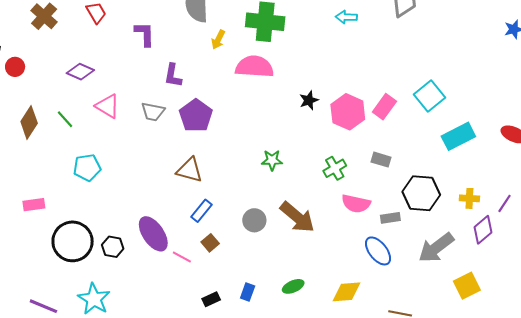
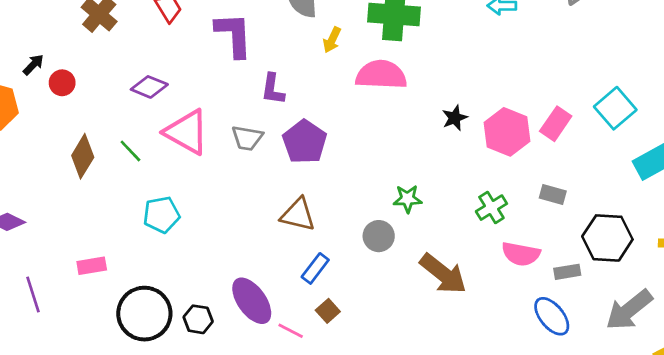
purple L-shape: (145, 34) -> (234, 35), size x1.4
pink triangle: (108, 106) -> (187, 132), size x1.4
gray circle: (254, 220) -> (379, 236), moved

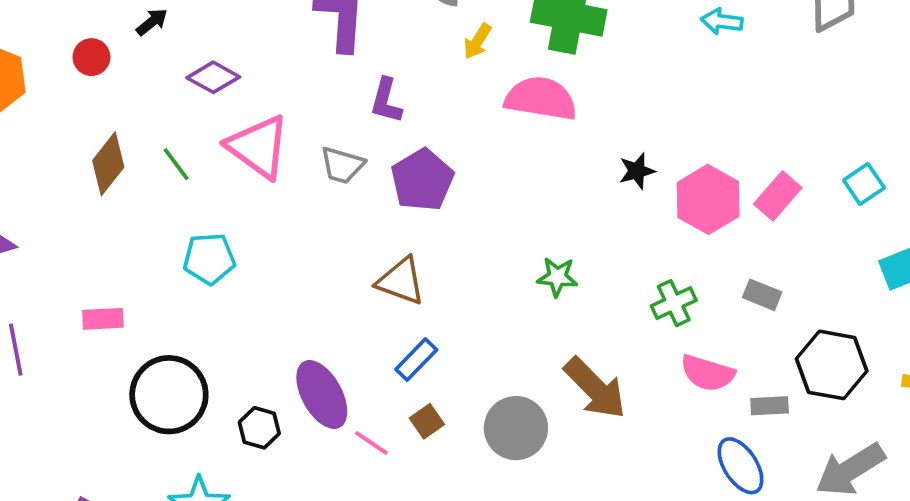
black arrow: (33, 65) -> (152, 22), moved
cyan square: (615, 108) -> (864, 184), size x0.7
gray circle: (379, 236) -> (516, 428), moved, size x1.4
black hexagon: (198, 319) -> (259, 428), moved

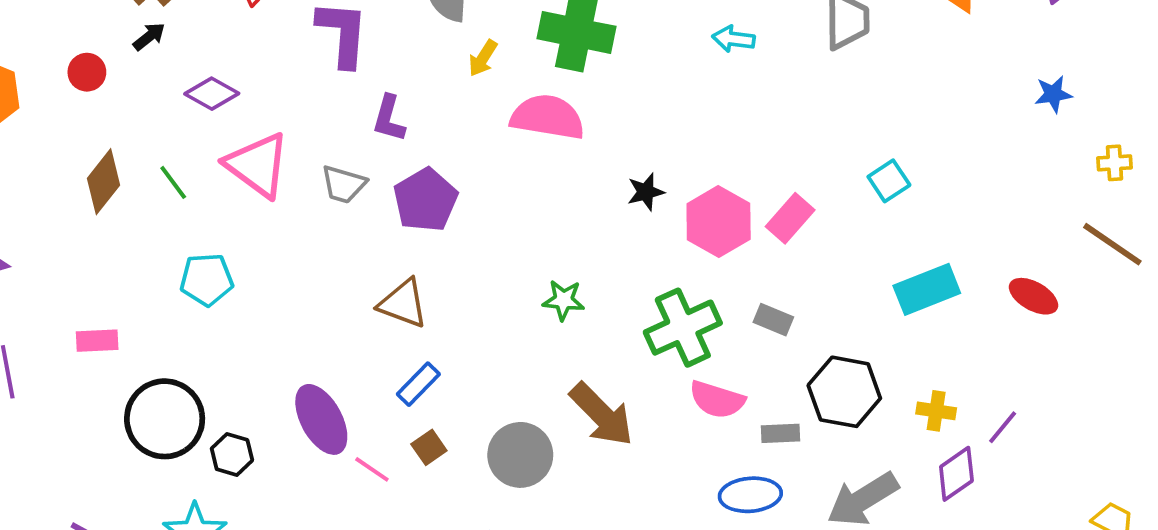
cyan square: (864, 184) -> (889, 181), moved
green cross: (674, 303) -> (683, 328), size x1.6
black hexagon: (259, 428) -> (232, 454), moved
blue ellipse: (741, 466) -> (750, 495), turned -62

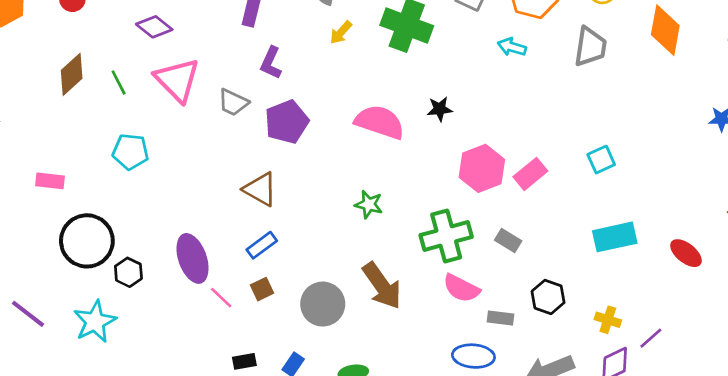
pink semicircle: (547, 117) -> (380, 122), moved
black star: (646, 192) -> (440, 109), moved
black hexagon: (844, 392) -> (548, 297), size x0.7

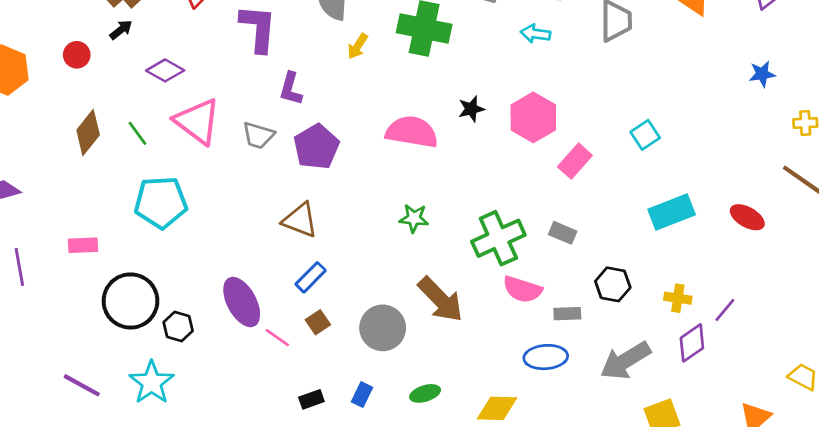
cyan pentagon: (130, 152) -> (161, 202), size x1.4
pink hexagon: (482, 168) -> (533, 117), moved

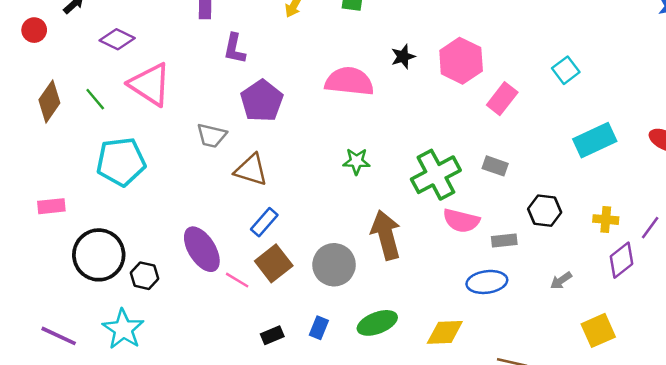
gray trapezoid: (258, 135) -> (212, 136), moved
brown arrow: (441, 300) -> (386, 235), turned -147
brown square: (318, 322) -> (274, 263), size x1.6
gray arrow: (625, 361) -> (561, 281), size x0.5
green ellipse: (425, 393) -> (377, 323), size x1.4

